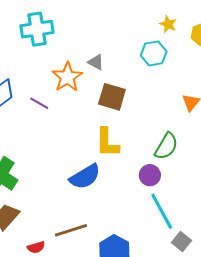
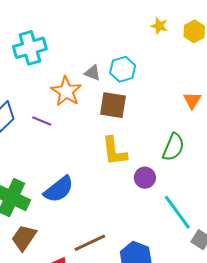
cyan hexagon: (154, 53) -> (123, 69), moved
purple circle: (150, 175) -> (145, 178), moved
blue semicircle: (85, 177) -> (59, 189), moved

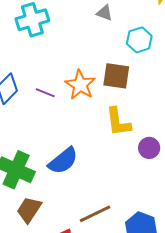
cyan hexagon: (123, 69) -> (139, 40), moved
gray triangle: (93, 73) -> (104, 13), moved
orange star: (66, 91) -> (80, 85), moved

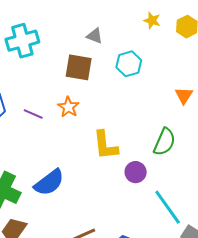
brown square: (116, 76) -> (79, 67), moved
orange star: (80, 85) -> (68, 107), size x0.7

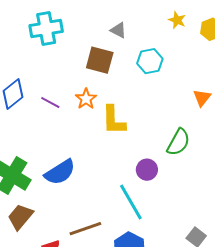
yellow L-shape: (105, 145) -> (114, 120), moved
cyan line: (168, 207) -> (131, 202), moved

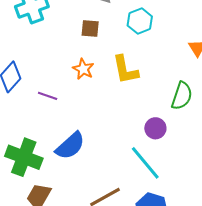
brown square: (100, 60) -> (90, 29), size x0.7
purple line: (50, 103) -> (48, 96), moved
yellow L-shape: (114, 120) -> (125, 70), moved

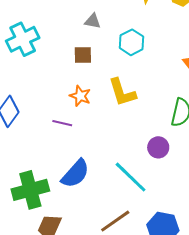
purple line: (48, 96) -> (62, 123), moved
green cross: (24, 157) -> (30, 190), turned -30
cyan line: (145, 163) -> (131, 177), moved

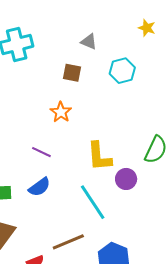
yellow L-shape: (122, 92) -> (99, 156), moved
purple line: (62, 123) -> (41, 152), moved
blue semicircle: (75, 174) -> (39, 187), size x0.7

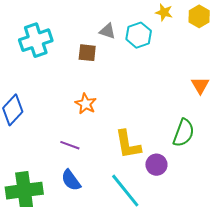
cyan hexagon: (122, 71) -> (139, 35), moved
brown square: (72, 73) -> (87, 53), moved
blue semicircle: (39, 187) -> (71, 180), turned 95

